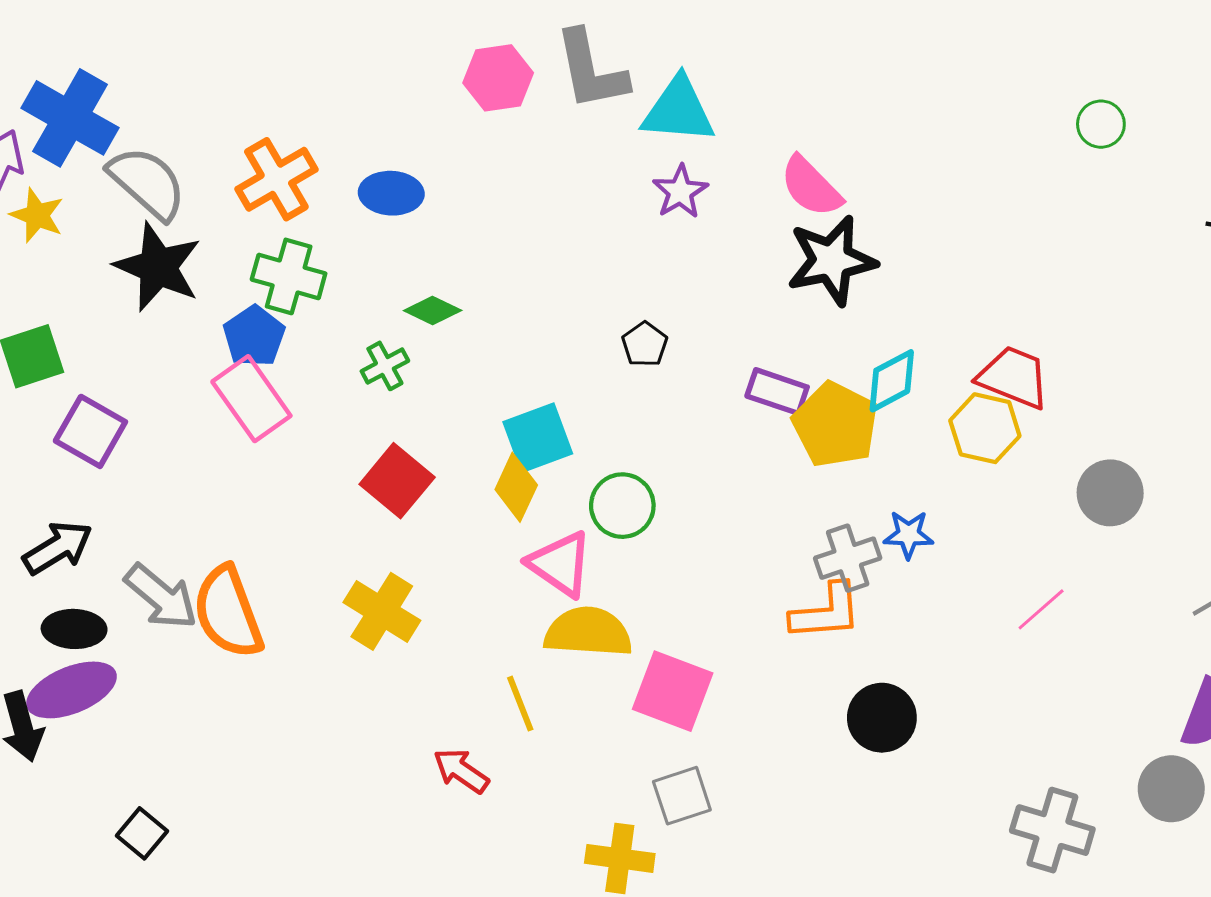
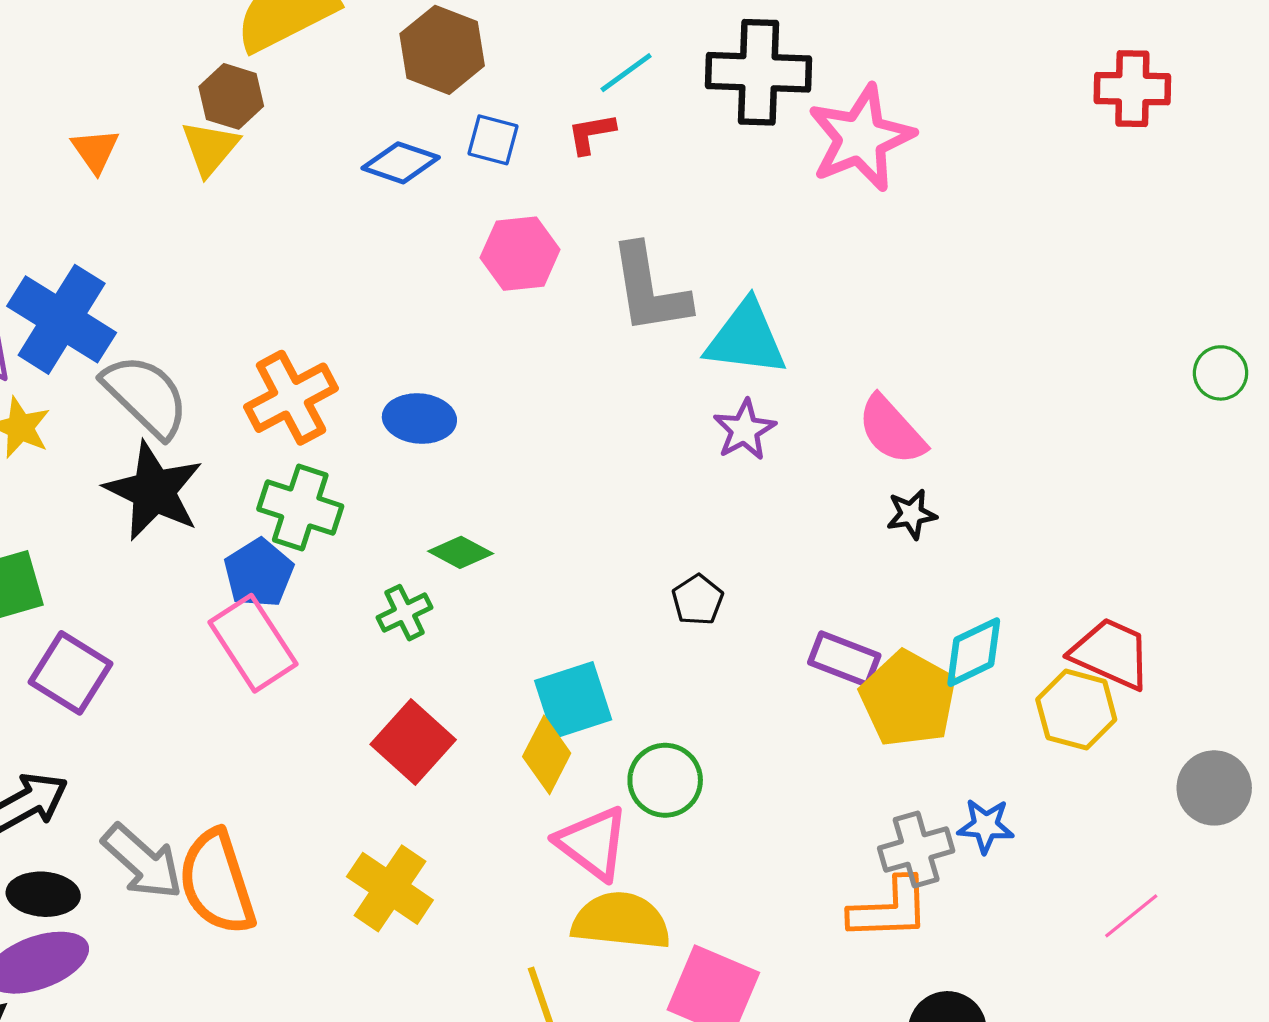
pink hexagon: (498, 78) -> (520, 254), moved
black star: (832, 261) -> (911, 514), size x0.5

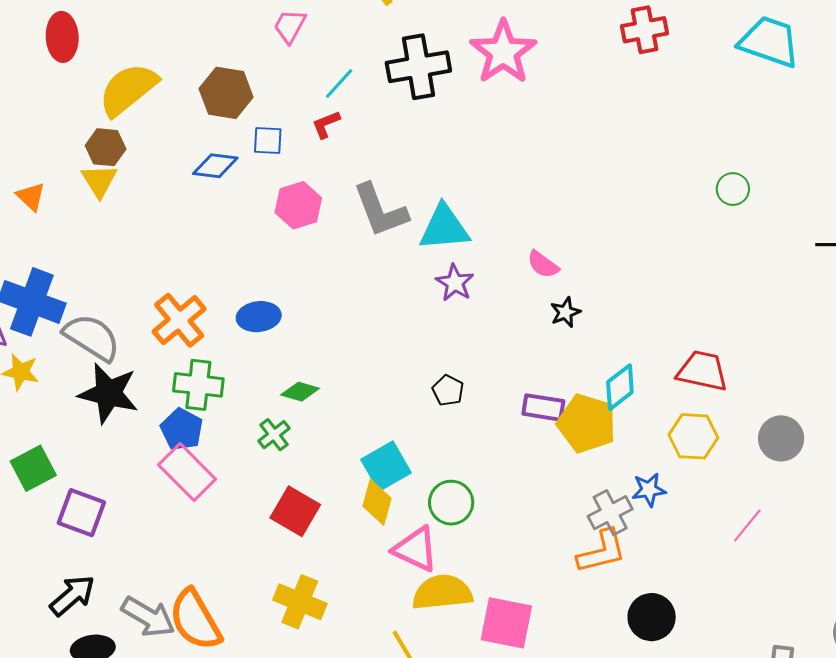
pink star: (861, 138) -> (503, 52), moved
pink semicircle: (892, 430) -> (543, 264), size x0.7
yellow hexagon: (1076, 710) -> (693, 436), moved

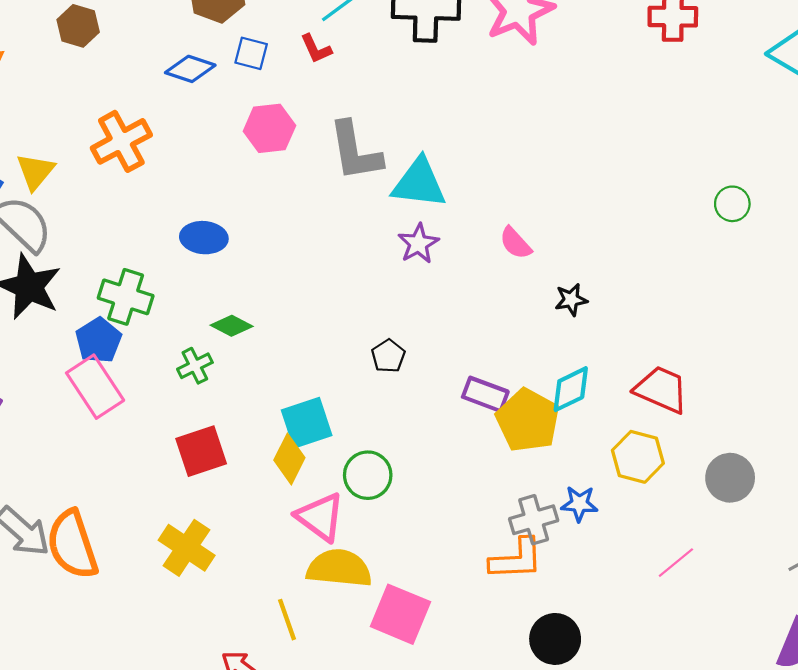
red L-shape: (326, 124) -> (316, 49), turned -104
yellow triangle: (99, 181) -> (35, 171), moved
black star: (565, 312) -> (571, 300), moved
orange cross: (179, 320) -> (121, 141), moved
red square: (295, 511) -> (201, 451), turned 30

